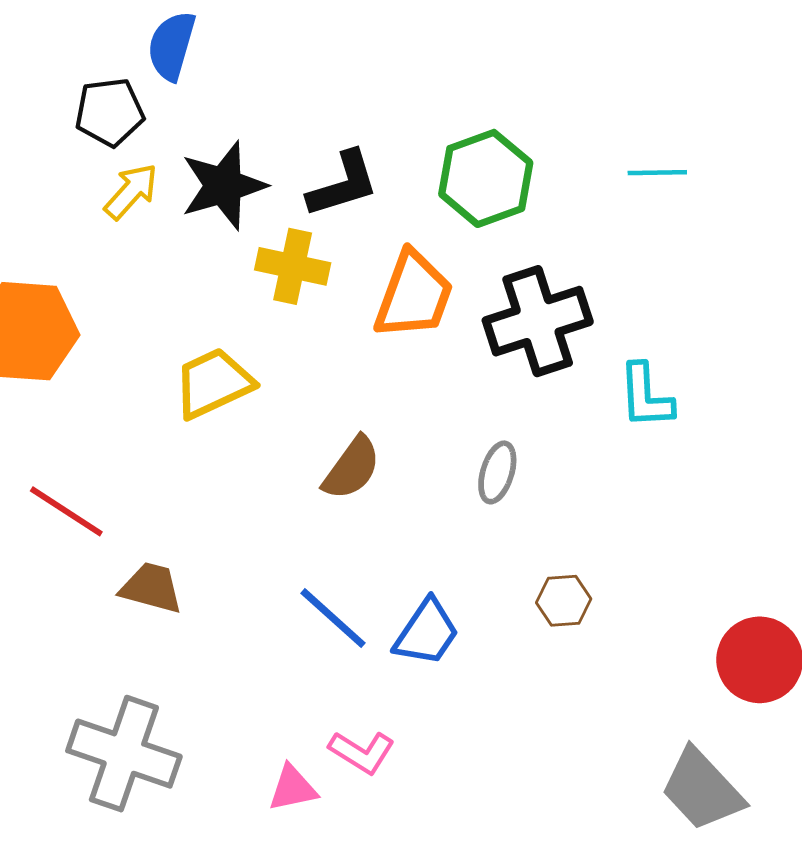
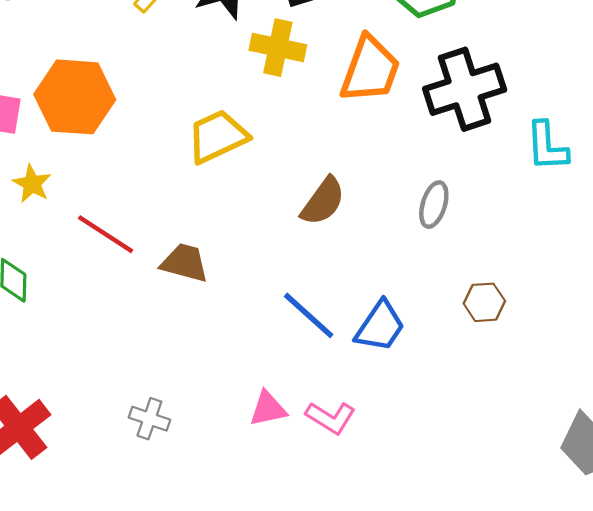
brown trapezoid: (151, 588) -> (185, 263), moved
gray cross: (124, 754) -> (149, 419), size x0.5
pink triangle: (293, 788) -> (268, 409), moved

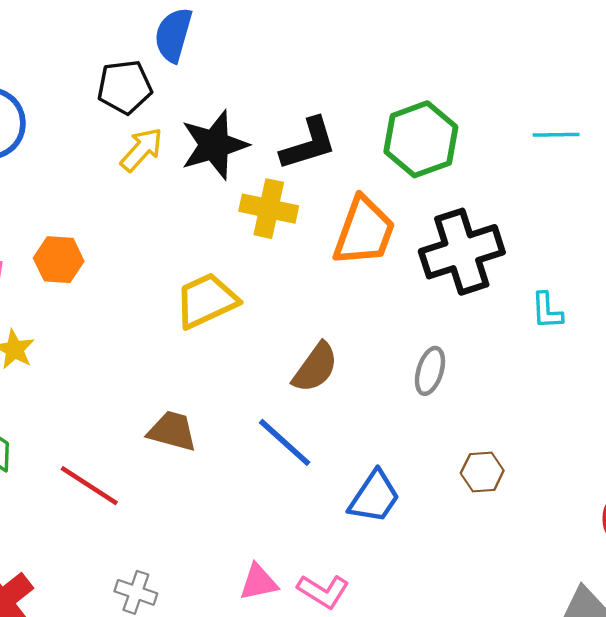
orange hexagon: (75, 97) -> (59, 260), size x0.6
cyan L-shape: (547, 146) -> (547, 311), size x0.7
red line: (106, 234) -> (89, 486), moved
blue line: (309, 315) -> (285, 442), moved

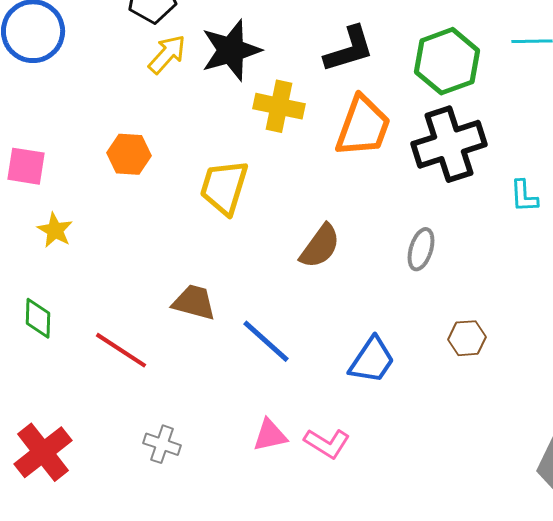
green hexagon: (421, 139) -> (447, 61), moved
black L-shape: (308, 144) -> (349, 49), moved
orange hexagon: (59, 260) -> (129, 154), moved
yellow trapezoid: (206, 301) -> (224, 187), turned -48
blue line: (285, 442) -> (266, 341), moved

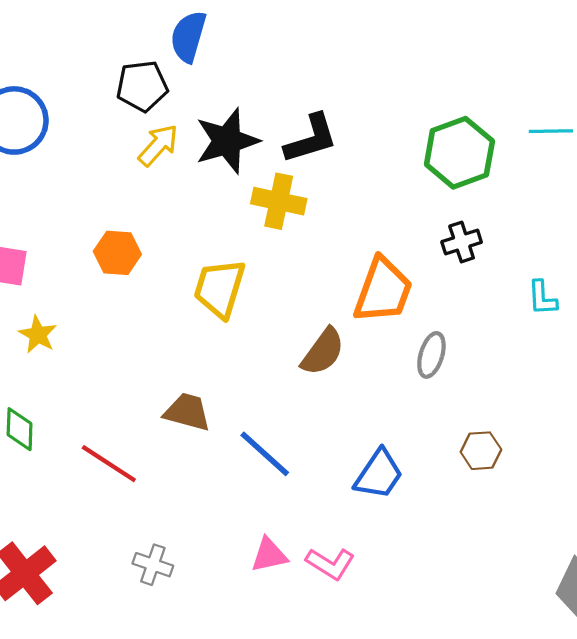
black L-shape: (349, 49) -> (311, 139), moved
orange trapezoid: (363, 126) -> (383, 290), moved
black cross: (449, 144) -> (462, 242), size x0.5

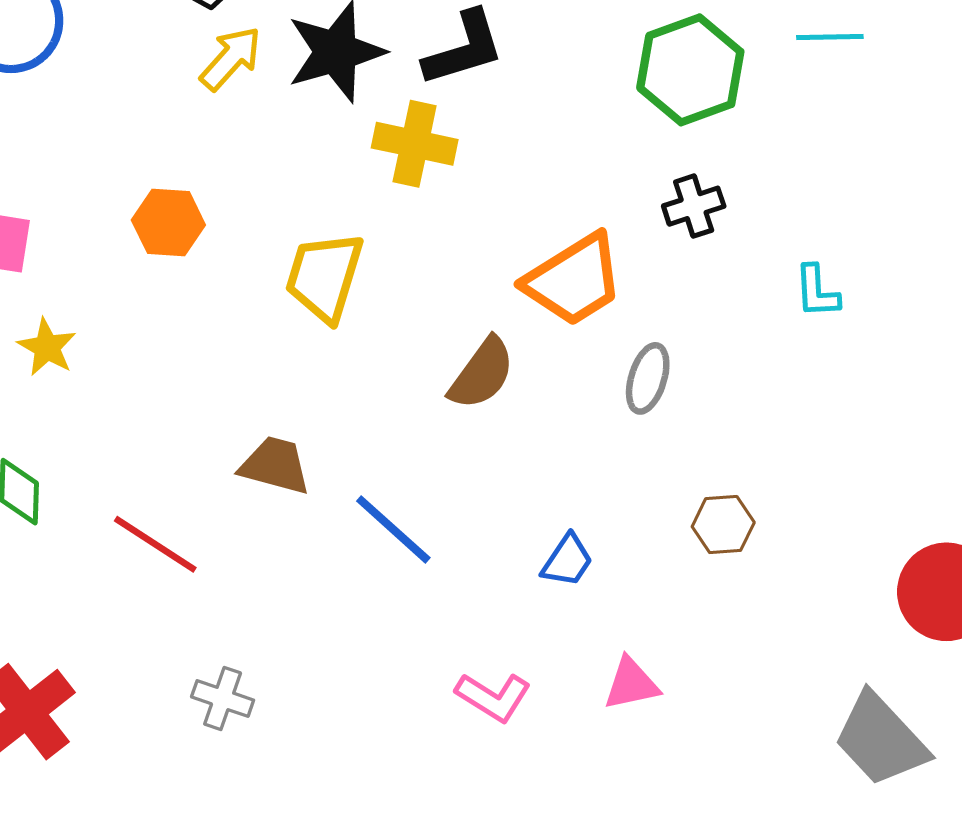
orange trapezoid: (383, 290) -> (574, 280), turned 38
blue trapezoid: (379, 474) -> (567, 561), size x0.7
pink triangle: (269, 555) -> (631, 684), moved

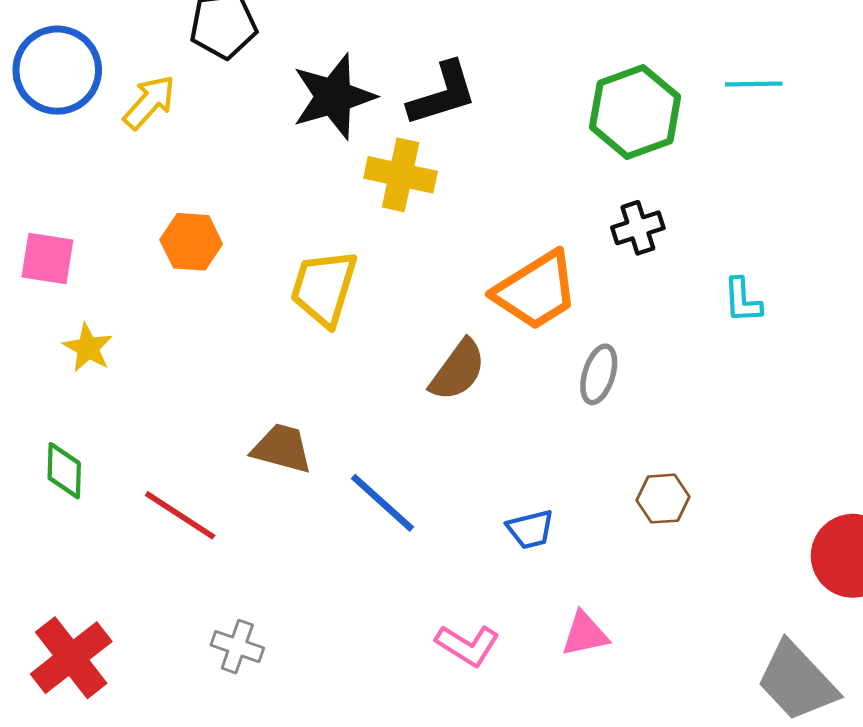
yellow arrow: (231, 58) -> (149, 102), moved
blue trapezoid: (567, 561) -> (530, 529), turned 42

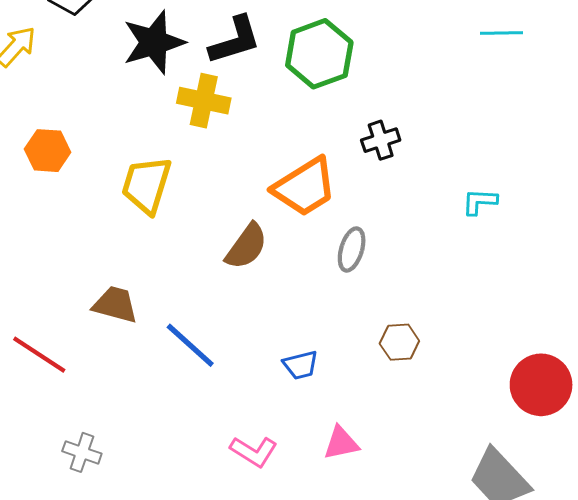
cyan line: (754, 84) -> (501, 33), moved
green hexagon: (635, 112) -> (319, 54), moved
cyan L-shape: (743, 300) -> (480, 202), moved, turned 96

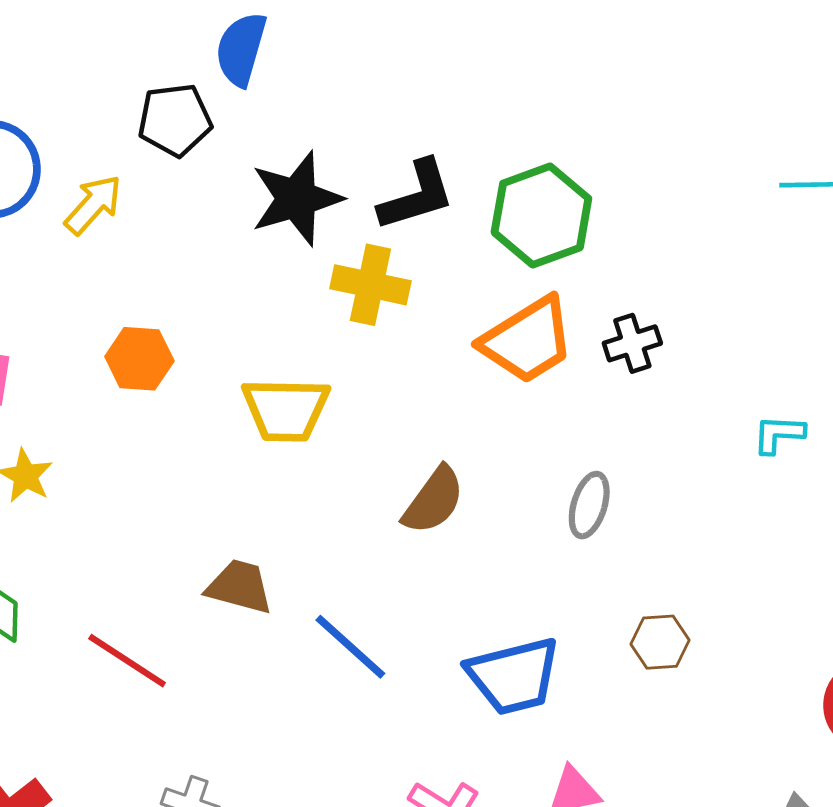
yellow trapezoid: (146, 185) -> (286, 410), turned -106
orange trapezoid: (305, 187) -> (528, 340), moved
blue trapezoid: (301, 365) -> (514, 676), size x1.8

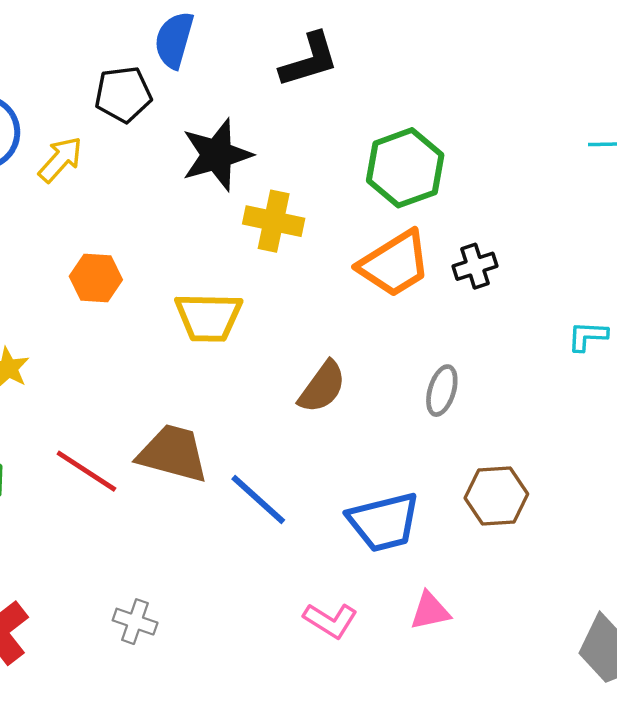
black L-shape: (417, 195) -> (309, 60), moved
brown trapezoid: (240, 587) -> (173, 453), size x1.4
brown hexagon: (660, 642) -> (496, 496), size x1.4
red line: (127, 661) -> (86, 471), moved

